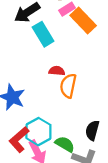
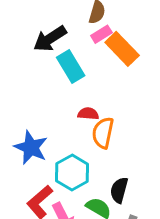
black semicircle: (92, 130) -> (119, 190), moved
cyan hexagon: (38, 132) -> (72, 172), moved

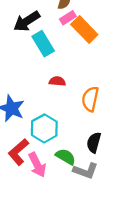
orange semicircle: (103, 133) -> (90, 99), moved
black semicircle: (119, 190) -> (94, 143), moved

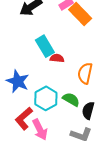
cyan rectangle: (43, 44) -> (45, 46), moved
green semicircle: (66, 157) -> (71, 99), moved

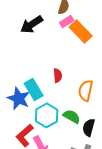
cyan rectangle: (45, 46) -> (34, 89), moved
red semicircle: (57, 58) -> (58, 75), turned 80

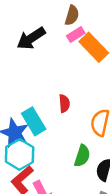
cyan hexagon: (47, 115) -> (20, 155), moved
green semicircle: (72, 116) -> (82, 156), turned 78

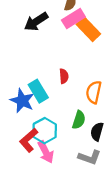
pink rectangle: (76, 34) -> (73, 18), size x1.5
cyan hexagon: (20, 155) -> (45, 131), moved

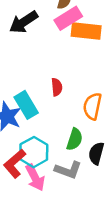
orange rectangle: (88, 29) -> (86, 31), turned -40
gray L-shape: (89, 157) -> (68, 170), moved

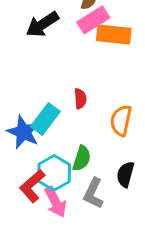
cyan rectangle: (26, 105) -> (45, 119), turned 68
green semicircle: (75, 139) -> (82, 158), moved
gray L-shape: (68, 170) -> (93, 193), turned 96

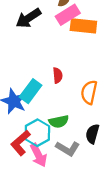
green semicircle: (82, 158) -> (59, 121), turned 60
gray L-shape: (93, 193) -> (68, 148), turned -85

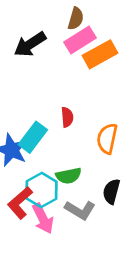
orange rectangle: (83, 26) -> (100, 54), turned -35

